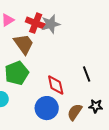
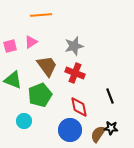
red cross: (36, 23) -> (75, 73), moved
black star: (96, 106) -> (111, 128), moved

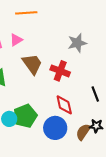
gray star: (74, 46) -> (77, 43), moved
green pentagon: (40, 95) -> (25, 116), moved

